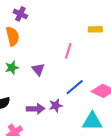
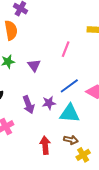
purple arrow: (36, 109) -> (28, 105), turned 66
cyan triangle: (92, 121) -> (70, 113), moved

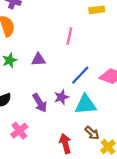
purple triangle: (34, 65) -> (38, 59), turned -48
brown arrow: (71, 140) -> (92, 133), turned 40

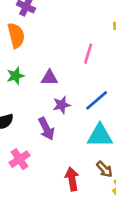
purple star: (61, 97) -> (62, 105), moved

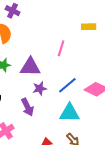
purple triangle: (49, 78) -> (30, 67), size x1.5

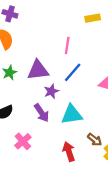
blue line: (67, 85) -> (73, 72), moved
cyan triangle: (70, 113) -> (72, 115), moved

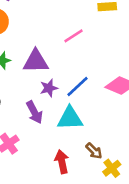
pink line: (67, 46) -> (74, 36), turned 42
blue line: (73, 72) -> (77, 87), moved

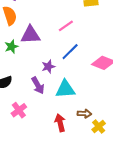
purple triangle: (36, 61) -> (31, 35), moved
blue line: (77, 87) -> (70, 52), moved
brown arrow: (94, 151) -> (84, 114), turned -40

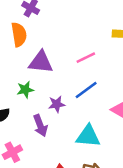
green star: (11, 47) -> (25, 90), moved
cyan triangle: (65, 89) -> (88, 136), moved

